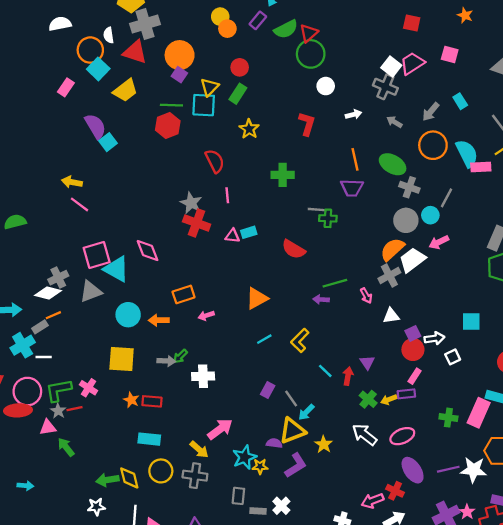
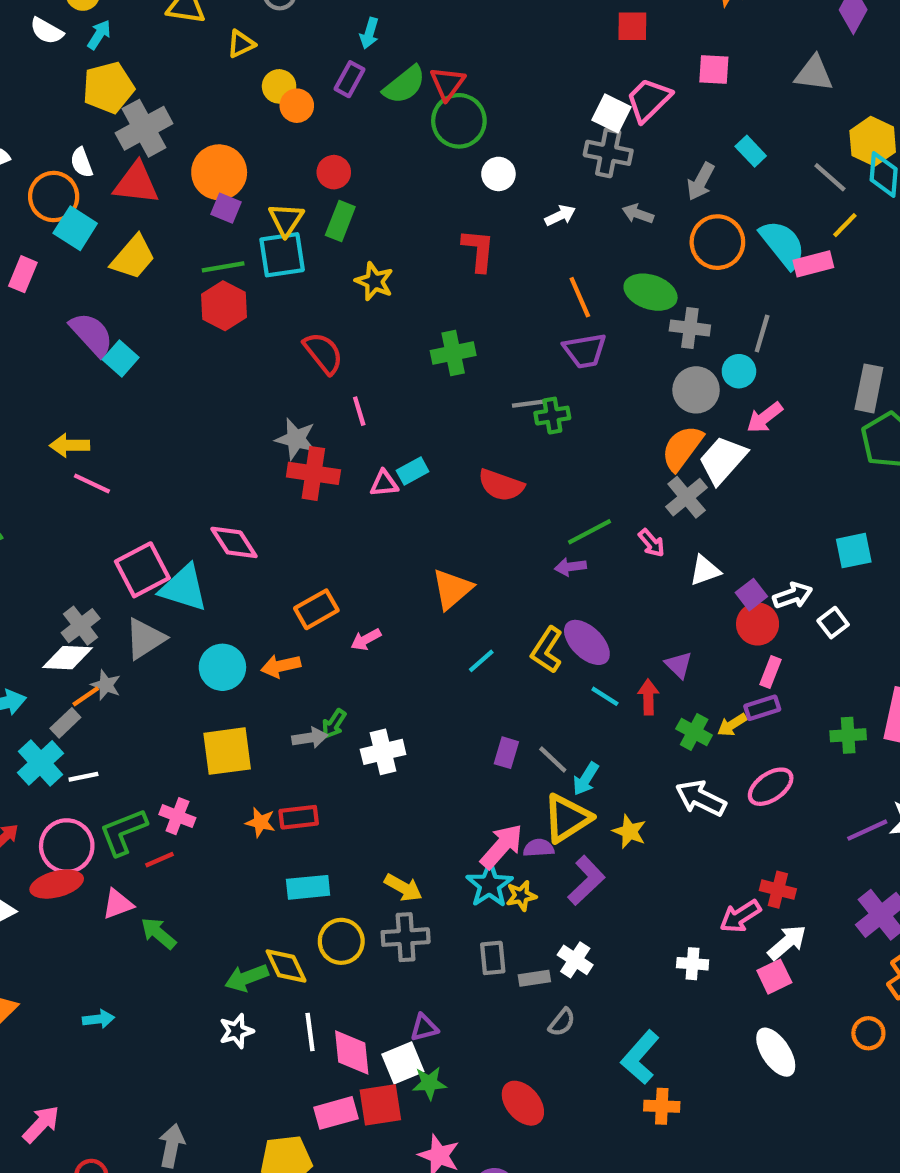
gray star: (58, 411) -> (106, 685), moved
pink arrow: (220, 429) -> (502, 846), moved
purple ellipse: (413, 470) -> (587, 642), moved

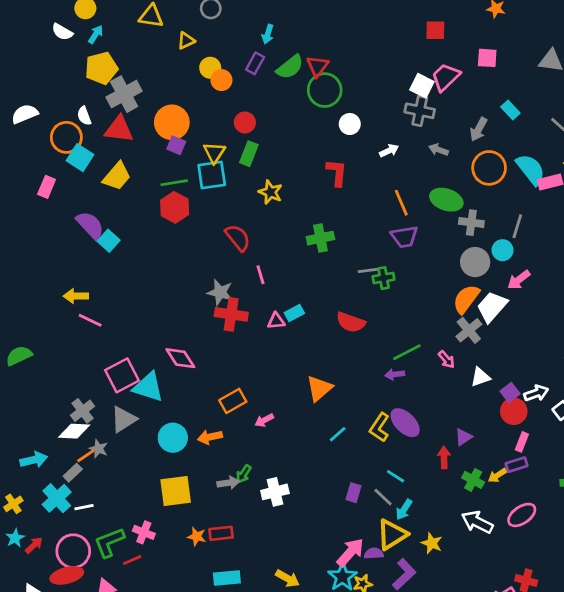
purple triangle: (679, 665) -> (463, 437), turned 42
cyan line: (605, 696) -> (395, 476), moved

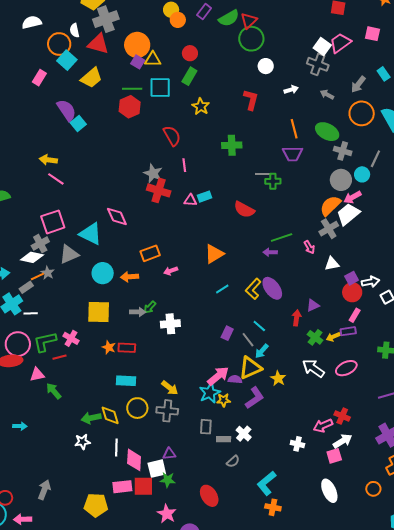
yellow triangle: (214, 153) -> (153, 59), moved, turned 48
pink arrow: (519, 280) -> (353, 197), moved
pink square: (122, 375) -> (53, 222), moved

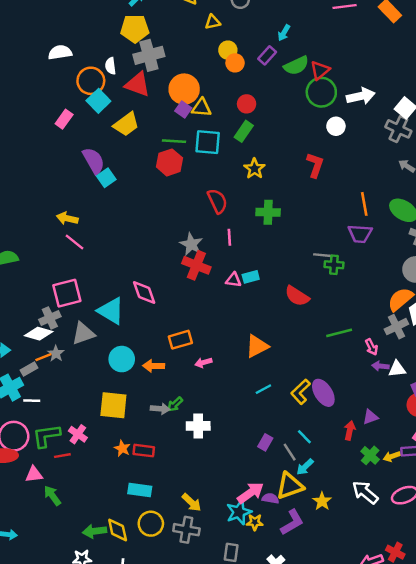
white arrow: (291, 90) -> (361, 96), moved, size x1.6
green cross: (232, 145) -> (268, 212), moved
purple arrow: (270, 252) -> (380, 366), moved

